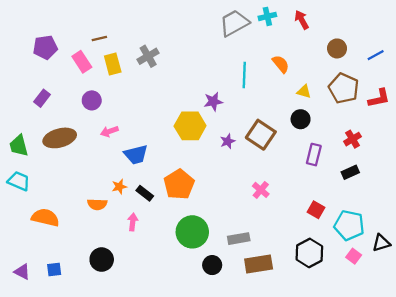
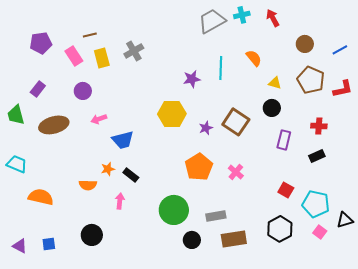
purple star: (213, 102) -> (192, 79), moved
red cross: (352, 139) -> (319, 126), turned 35
green trapezoid: (19, 146) -> (16, 115), moved
orange pentagon: (179, 184) -> (199, 167), moved

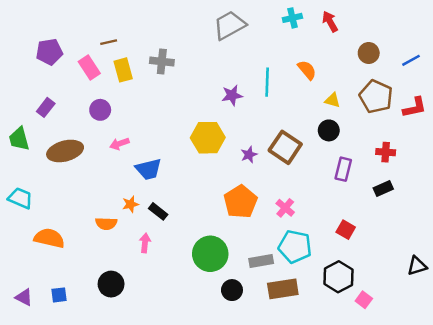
gray trapezoid: (212, 21) -> (230, 25), moved
gray cross: (134, 51) -> (162, 61), turned 36
cyan pentagon: (316, 204) -> (295, 247), moved
pink square: (320, 232) -> (364, 300), moved

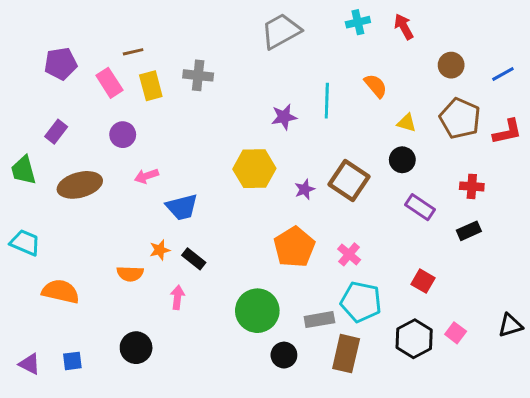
purple rectangle: (343, 169) -> (420, 207), turned -70
brown rectangle: (283, 289) -> (346, 354), turned -68
pink square: (364, 300) -> (456, 333), moved

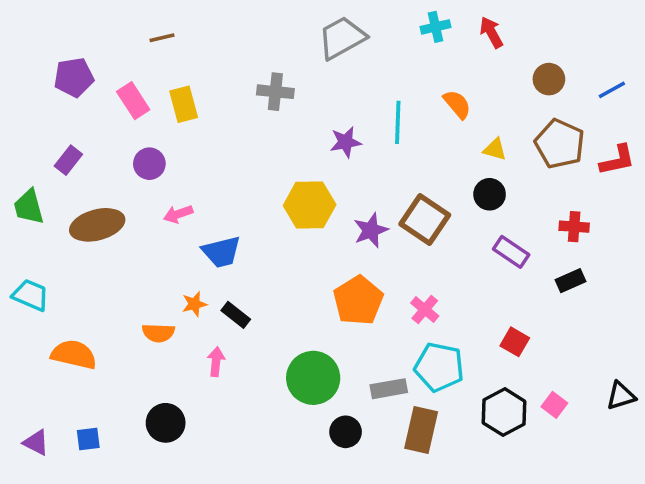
brown line: (133, 52) -> (162, 38), moved
gray cross: (198, 75) -> (275, 92), moved
purple star: (305, 189) -> (371, 230), size x1.4

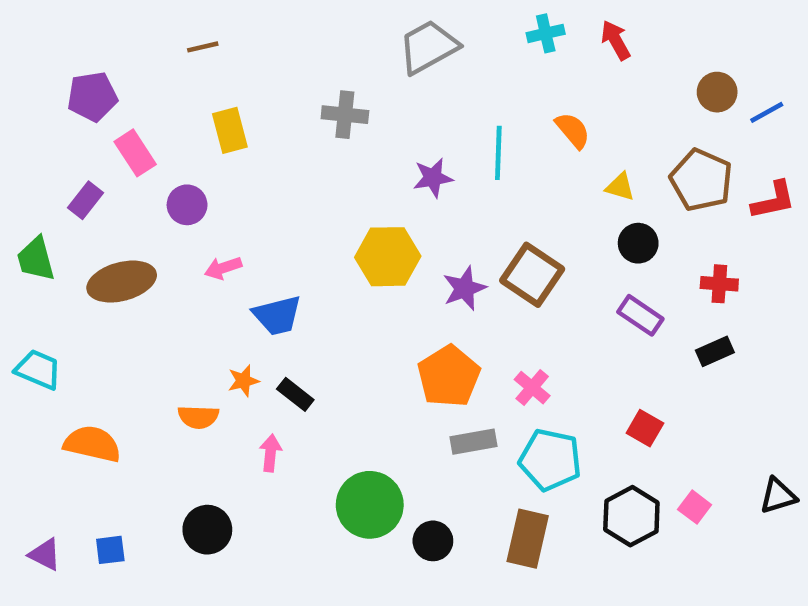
brown circle: (549, 79) -> (717, 92), moved
pink rectangle: (133, 101) -> (135, 153), moved
black circle: (490, 194) -> (638, 243), moved
green circle: (313, 378) -> (370, 505), moved
gray rectangle: (389, 389) -> (473, 442), moved

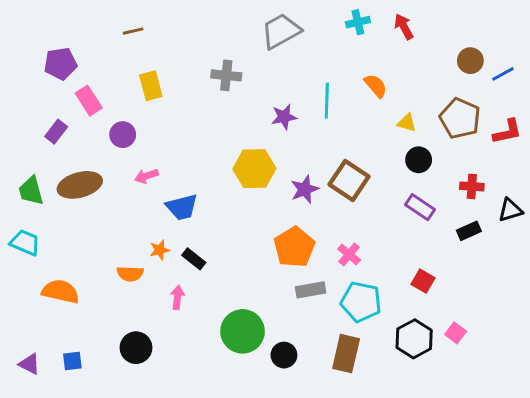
green trapezoid: (36, 259) -> (31, 191), moved
black triangle: (778, 496) -> (510, 210), moved

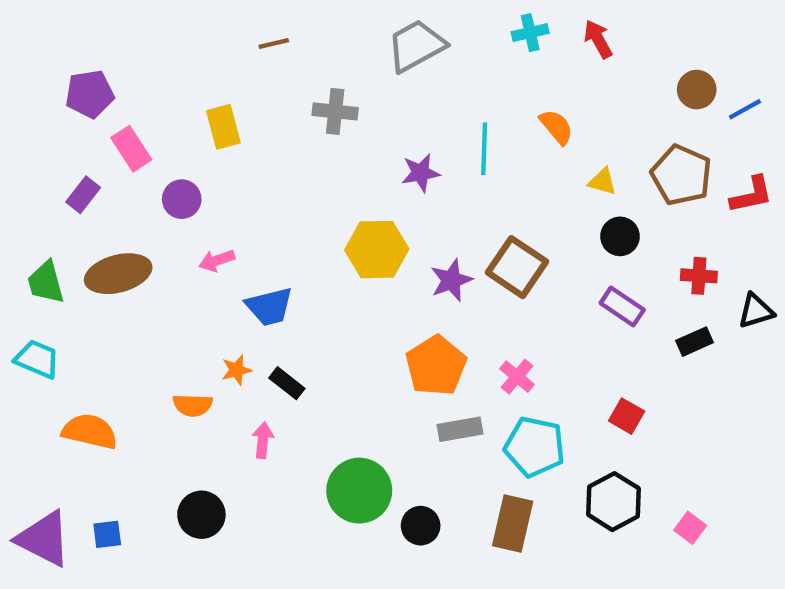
brown line: (133, 31) -> (274, 44), moved
pink square: (456, 333) -> (690, 528), moved
purple triangle: (29, 364) -> (44, 539), size x1.8

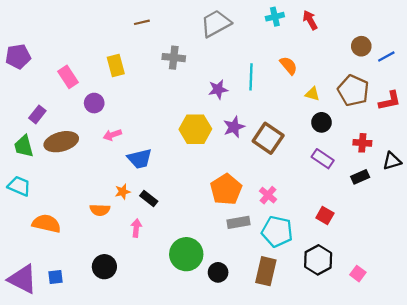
purple pentagon: (90, 94) -> (18, 56), moved
purple rectangle: (83, 195) -> (37, 114), moved
purple star: (451, 280) -> (234, 127), moved

